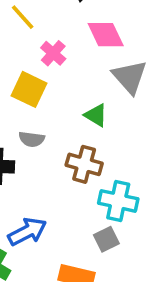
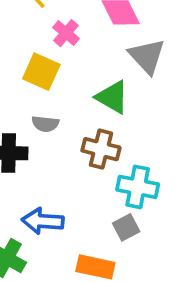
green triangle: (96, 115) -> (112, 97), size x1.4
blue arrow: (27, 232) -> (43, 221), turned -147

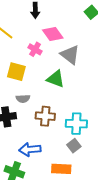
pink cross: (66, 33) -> (35, 49), moved
brown cross: (101, 149) -> (45, 116), moved

